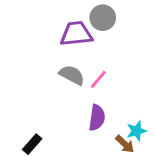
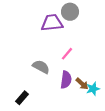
gray semicircle: (72, 75) -> (41, 67), moved
brown arrow: (125, 144) -> (82, 84), moved

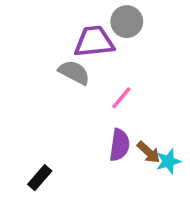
gray semicircle: (41, 67) -> (74, 72), moved

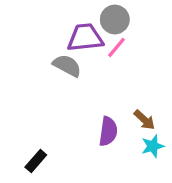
pink line: (121, 98) -> (116, 47), moved
brown arrow: (149, 152) -> (144, 120), moved

